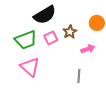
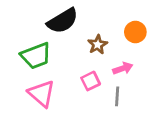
pink square: (51, 38) -> (91, 81), moved
gray line: (79, 76) -> (117, 96), moved

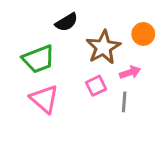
black semicircle: (63, 21) -> (66, 22), size x0.7
brown star: (98, 45) -> (103, 47), size x1.6

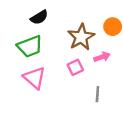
black semicircle: (66, 22) -> (39, 17), moved
gray line: (124, 102) -> (97, 94), moved

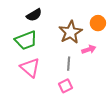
pink square: (75, 67) -> (65, 86), moved
gray line: (97, 94) -> (69, 64), moved

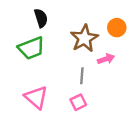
black semicircle: (34, 15) -> (41, 18), turned -77
pink triangle: (30, 68) -> (36, 97), moved

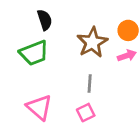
pink arrow: (106, 59) -> (127, 56), moved

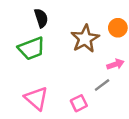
pink arrow: (127, 56) -> (115, 64), moved
gray line: (90, 83) -> (102, 85), moved, turned 49

